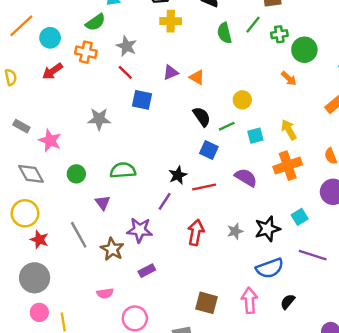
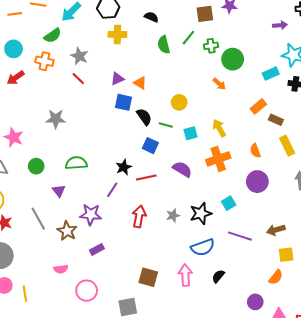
blue square: (142, 100) -> (124, 102), moved
green line: (227, 126) -> (166, 125), turned 40

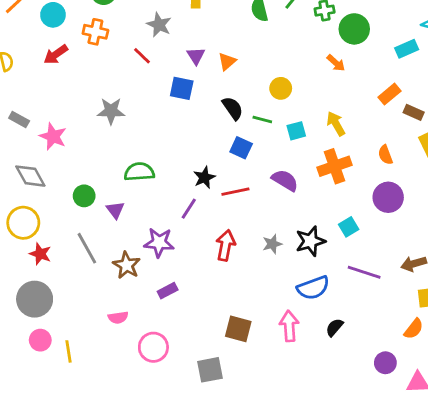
gray star: (79, 56) -> (159, 25), moved
purple triangle: (117, 79) -> (196, 56), turned -40
orange triangle: (140, 83) -> (227, 61), turned 48
blue square: (124, 102) -> (182, 88), moved
green circle: (36, 166) -> (84, 196), moved

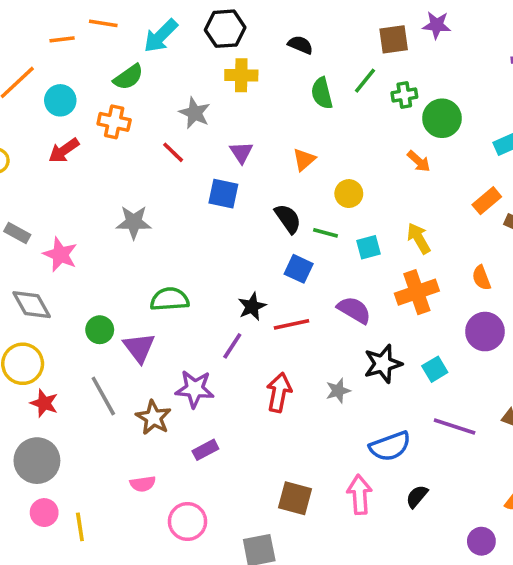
orange triangle: (227, 61) -> (304, 159), moved
purple triangle: (115, 210) -> (139, 348), size x1.4
black star: (310, 241) -> (383, 364), moved

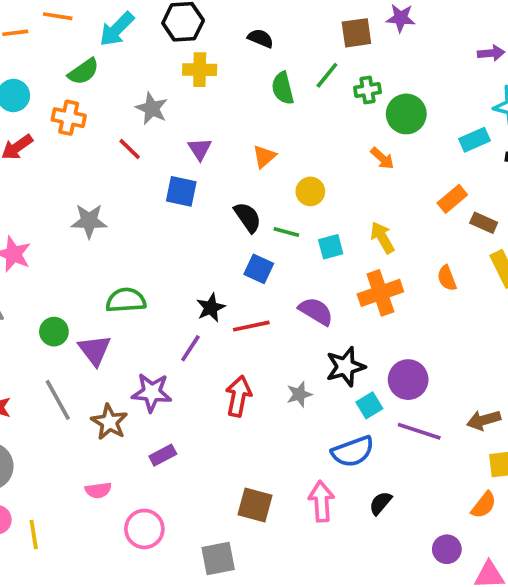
purple circle: (485, 332) -> (408, 380), moved
cyan square: (435, 369) -> (369, 405), moved

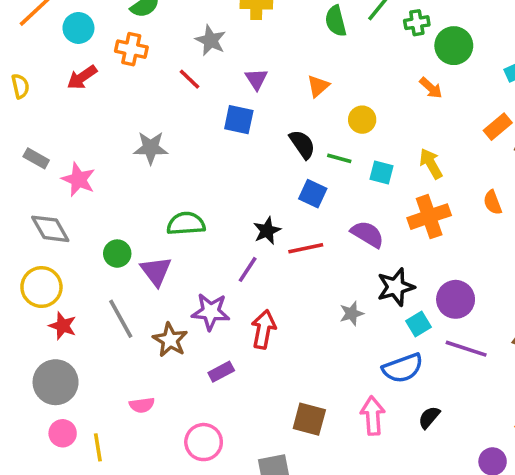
cyan square: (331, 247) -> (382, 172), turned 30
red arrow: (238, 396) -> (263, 329), moved
pink semicircle: (98, 490) -> (142, 405), moved

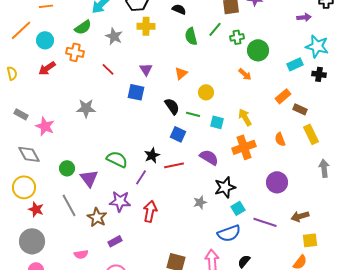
gray star: (211, 40) -> (114, 36), moved
green semicircle: (186, 224) -> (117, 159), moved, turned 30
purple circle: (456, 299) -> (277, 182), moved
purple rectangle: (221, 372) -> (115, 241), moved

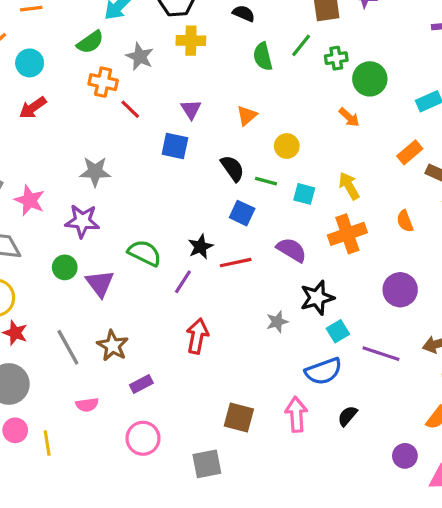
orange cross: (75, 52) -> (103, 82), moved
purple star: (120, 201) -> (82, 221), moved
gray line: (69, 205) -> (68, 347), moved

